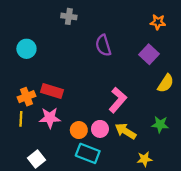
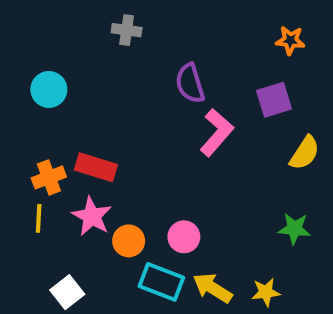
purple square: (149, 54) -> (274, 100), turned 30
pink L-shape: (118, 100) -> (217, 132), moved
pink star: (50, 118) -> (92, 216), turned 30
orange circle: (79, 130) -> (129, 241), moved
yellow arrow: (126, 131) -> (213, 288), moved

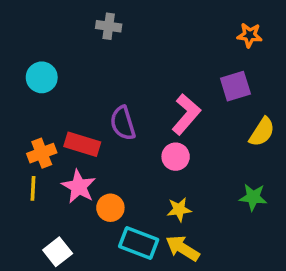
purple semicircle: (190, 83) -> (123, 123), moved
pink circle: (184, 237) -> (176, 157), moved
yellow star: (266, 292) -> (179, 209), moved

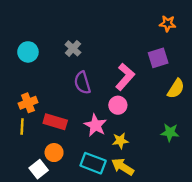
gray cross: (109, 26) -> (73, 48), moved, turned 35
red rectangle: (82, 144) -> (55, 122), moved
pink star: (79, 187) -> (95, 125), moved
orange circle: (110, 208) -> (54, 153), moved

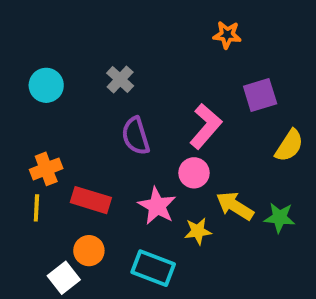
orange star: (168, 24) -> (227, 35), moved
yellow arrow: (123, 167) -> (235, 206), moved

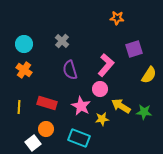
orange cross: (46, 169) -> (24, 70), moved, turned -35

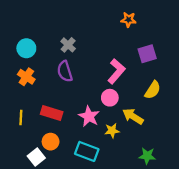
purple semicircle: (70, 70) -> (65, 71), moved
yellow semicircle: (149, 75) -> (153, 90), moved
green star: (144, 112) -> (147, 156), moved

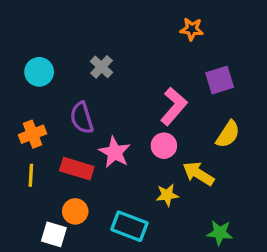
purple semicircle: (65, 71) -> (82, 118), moved
orange cross: (26, 77) -> (33, 134), moved, turned 35
pink star: (89, 116) -> (115, 152), moved
white square: (36, 157) -> (54, 234), turned -35

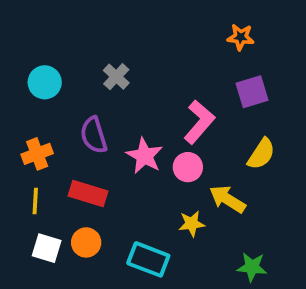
orange star: (192, 29) -> (241, 37), moved
pink star: (115, 152) -> (145, 156), moved
white square: (54, 234) -> (47, 248), moved

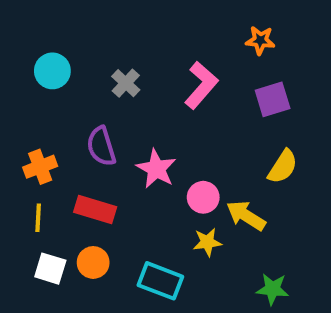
cyan circle: (45, 82) -> (52, 71), moved
pink L-shape: (199, 122) -> (201, 85), moved
pink circle: (188, 167) -> (203, 197), moved

